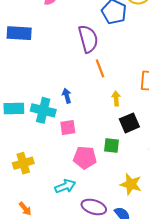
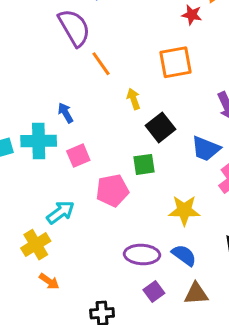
yellow cross: (23, 163) -> (36, 245), moved
cyan arrow: (65, 186) -> (60, 212), moved

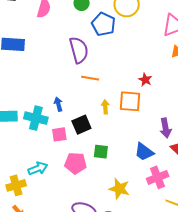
red star: (192, 15) -> (145, 80), moved
orange square: (175, 62) -> (130, 101), moved
orange line: (101, 64) -> (90, 78), turned -60
black square: (161, 127) -> (81, 125), moved

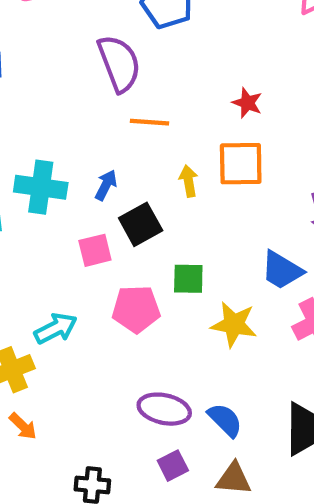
red star: (145, 80) -> (247, 103), moved
blue arrow: (58, 104) -> (106, 185), moved, turned 48
cyan cross: (36, 118) -> (41, 187), moved
yellow star: (119, 189) -> (234, 324), moved

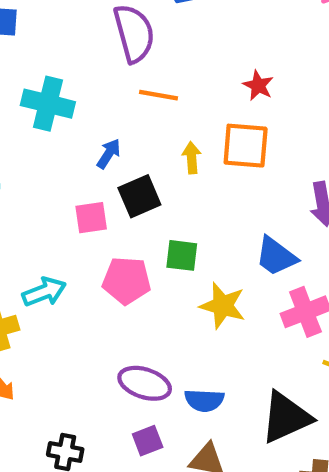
cyan cross: (41, 187) -> (48, 104), moved
blue semicircle: (225, 420) -> (204, 400), turned 132

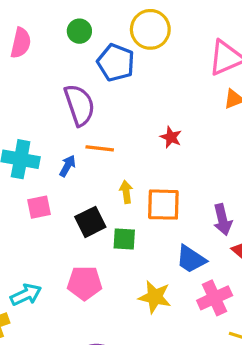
orange square: (246, 146) -> (163, 205), moved
blue arrow: (109, 154) -> (67, 166), moved
pink square: (91, 218) -> (39, 207), moved
green square: (182, 255) -> (124, 239), moved

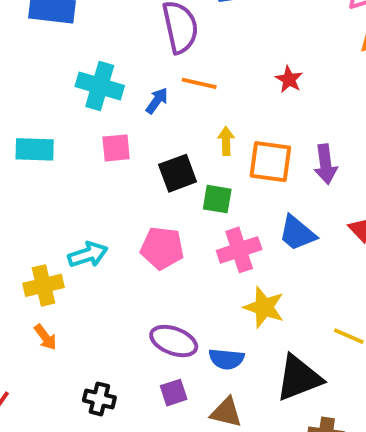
purple arrow: (223, 220) -> (326, 164), moved
yellow star: (155, 297) -> (264, 307), moved
pink cross: (215, 298) -> (239, 250), moved

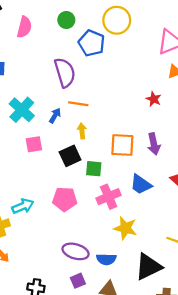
red star: (289, 79) -> (154, 99), moved
cyan cross: (100, 86) -> (22, 110), turned 30
yellow arrow: (226, 141) -> (82, 131), moved

